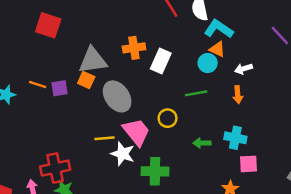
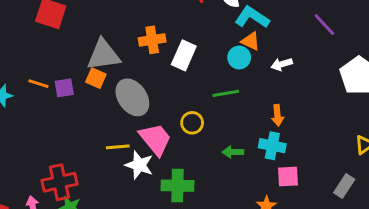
orange arrow: (238, 95) -> (277, 115), moved

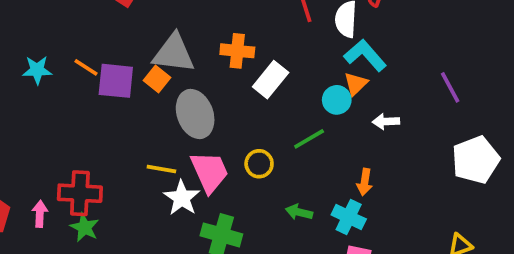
orange triangle: (251, 41) -> (356, 84), turned 36
purple square: (64, 88) -> (116, 81), size x1.5
green line: (226, 93) -> (309, 139), turned -35

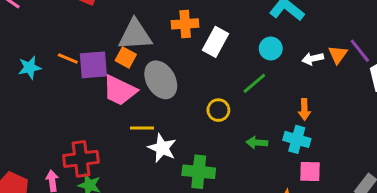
orange triangle: (356, 84) -> (338, 55), moved
purple line: (450, 87) -> (360, 51), moved
pink trapezoid: (210, 172) -> (120, 90), moved, turned 150

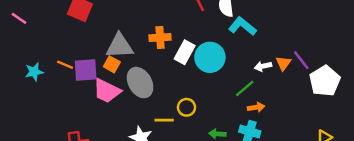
cyan circle: (271, 49) -> (210, 57), moved, size x1.6
green line: (254, 83) -> (245, 88), moved
orange arrow: (304, 109) -> (256, 107), turned -98
yellow line: (142, 128) -> (164, 120), moved

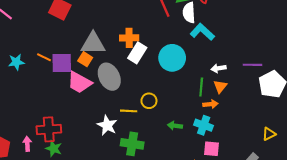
white rectangle: (185, 52) -> (137, 53), moved
purple line: (301, 60) -> (252, 65), turned -54
orange triangle: (283, 63) -> (220, 86), moved
green line: (245, 88) -> (201, 87), turned -48

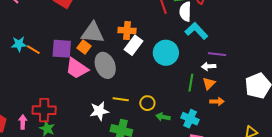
orange line: (44, 57) -> (33, 50), moved
purple line: (252, 65) -> (217, 54), moved
yellow circle: (149, 101) -> (147, 103), moved
orange arrow: (210, 104) -> (217, 101), moved
white star: (107, 125) -> (99, 111), turned 30

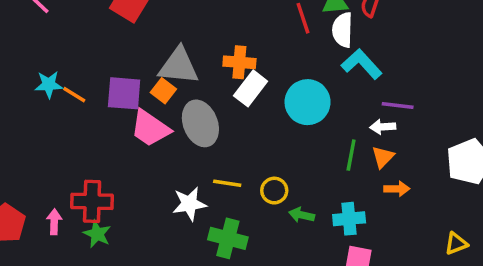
cyan cross: (190, 119) -> (349, 219), turned -30

